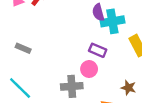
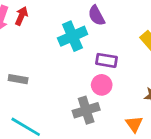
cyan cross: (112, 21) -> (73, 36), moved

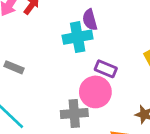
purple semicircle: (96, 16) -> (90, 20), moved
pink circle: (102, 85) -> (95, 92), size x1.5

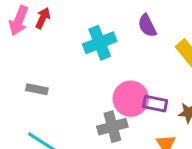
purple semicircle: (90, 20) -> (147, 26), moved
purple rectangle: (106, 69) -> (155, 104), moved

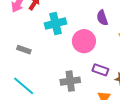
cyan cross: (100, 43) -> (55, 23), moved
pink circle: (131, 99) -> (84, 41), moved

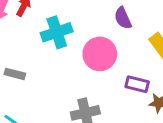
purple rectangle: (100, 70) -> (137, 84), moved

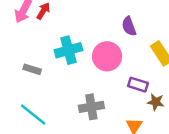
cyan cross: (57, 32) -> (68, 50), moved

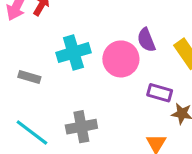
purple semicircle: (129, 26) -> (146, 40), moved
gray cross: (91, 107) -> (81, 127), moved

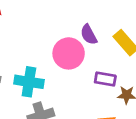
cyan cross: (73, 53) -> (29, 82), moved, turned 32

